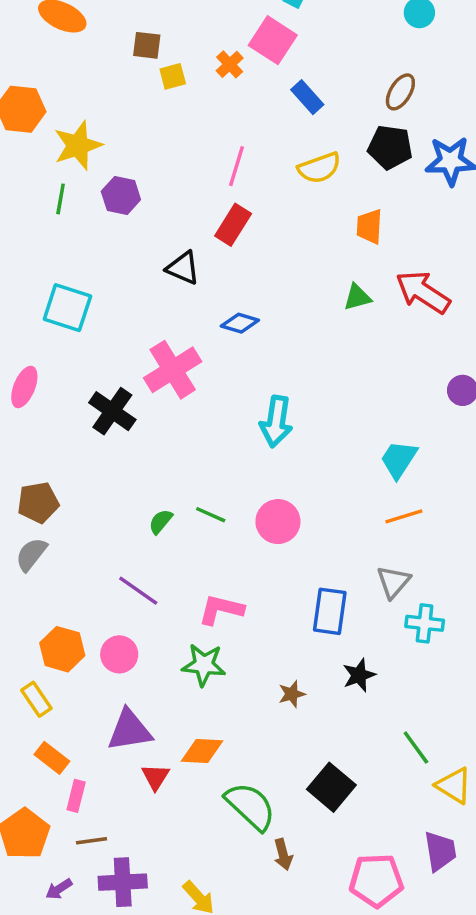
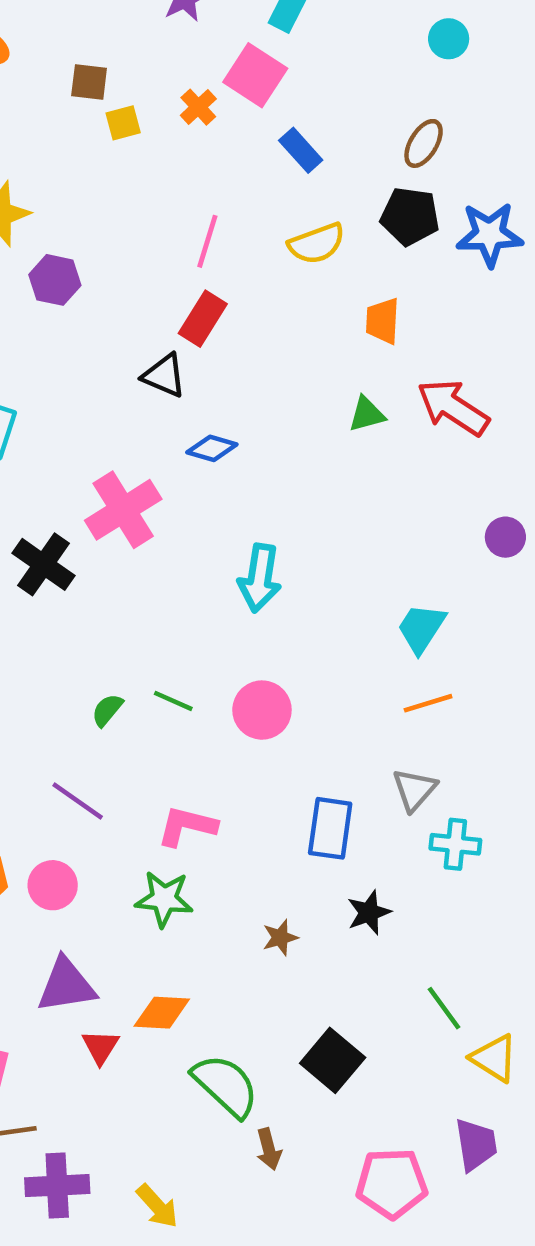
black triangle: (183, 268) -> (164, 376), moved

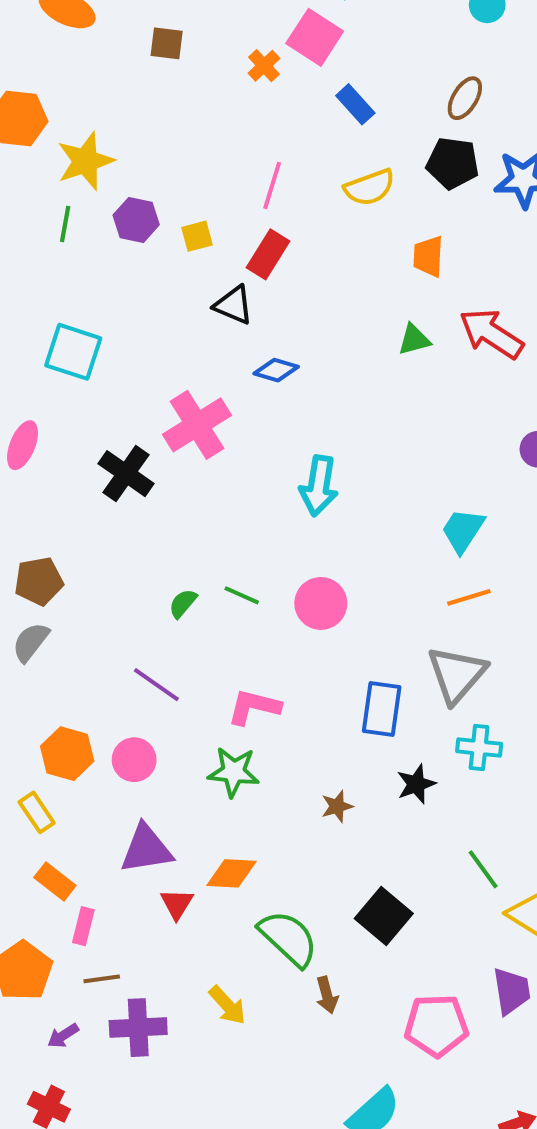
yellow square: (123, 123) -> (197, 236), moved
gray triangle: (414, 790) -> (457, 674), size x1.5
cyan cross: (455, 844) -> (479, 748), moved
yellow arrow: (157, 1206) -> (227, 1005), moved

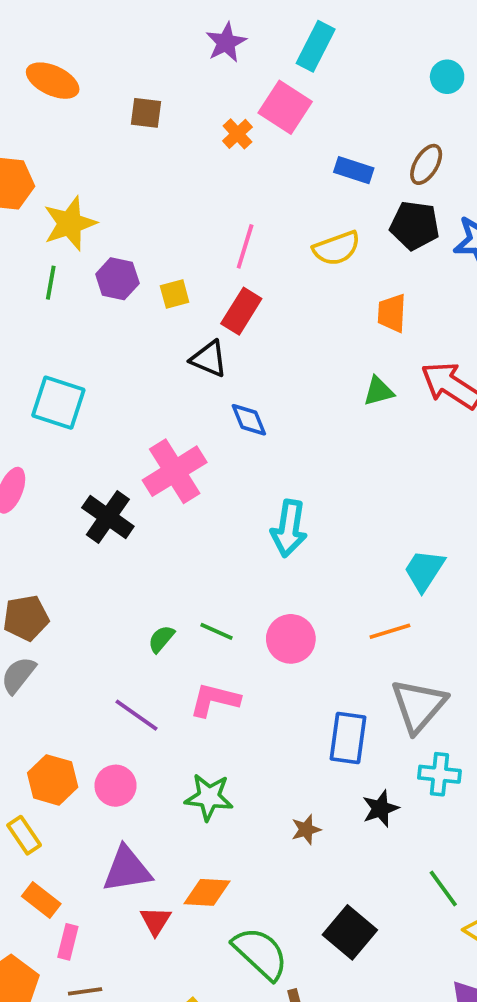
blue rectangle: (355, 104) -> (354, 170), moved, turned -30
blue diamond: (276, 370) -> (249, 420), turned 51
orange line: (469, 597) -> (390, 631), moved
pink L-shape: (254, 707) -> (215, 700), moved

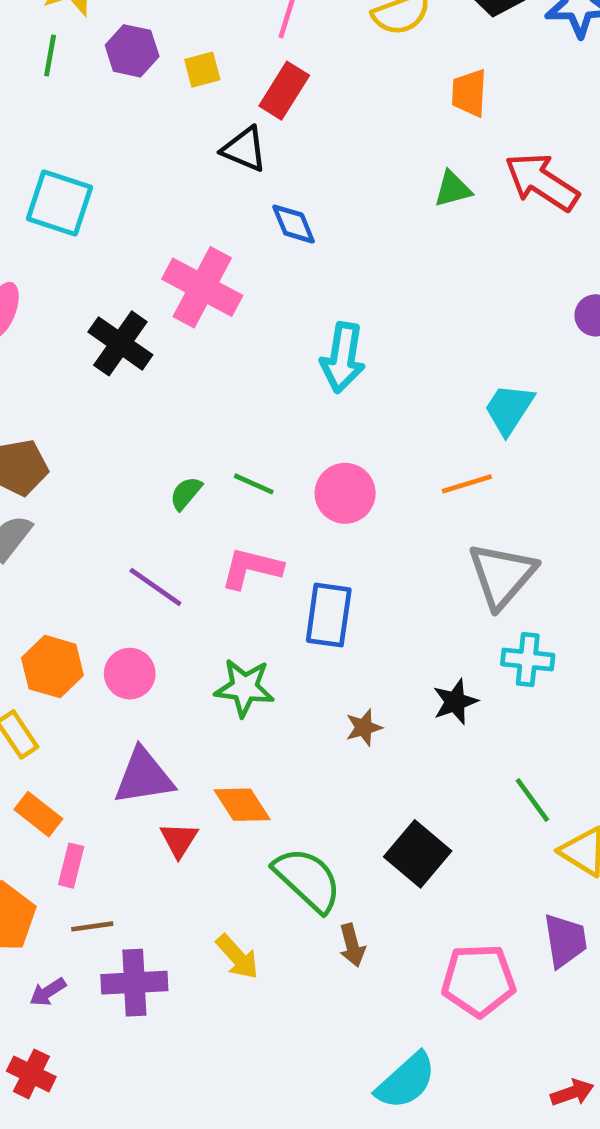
pink cross: (175, 471) -> (202, 287), turned -30
blue rectangle: (348, 738) -> (329, 615), moved
orange diamond: (207, 892) -> (242, 805), turned 54

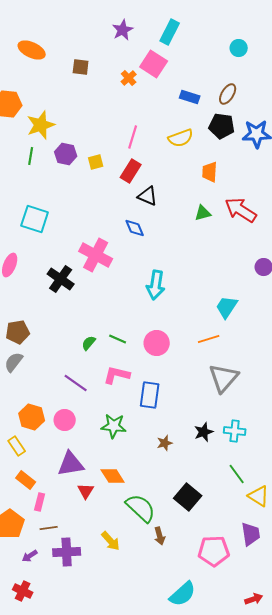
black triangle: (244, 149) -> (148, 196), moved
cyan cross: (528, 660) -> (235, 431), moved

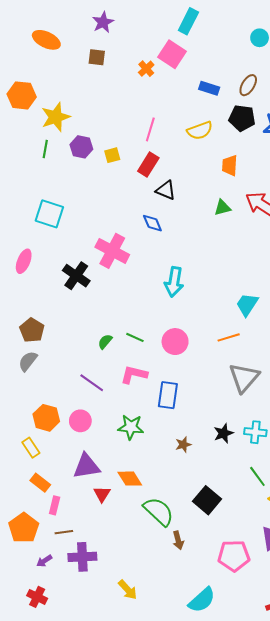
purple star: (123, 30) -> (103, 22), moved
brown pentagon: (18, 332) -> (32, 330), turned -30
yellow arrow: (111, 541) -> (128, 590), moved

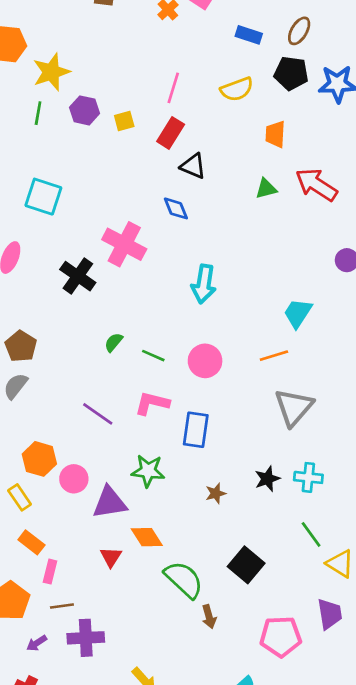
green semicircle: (105, 342) -> (114, 342), moved
pink circle: (80, 421) -> (74, 479), moved
purple triangle: (87, 466) -> (110, 503), moved

